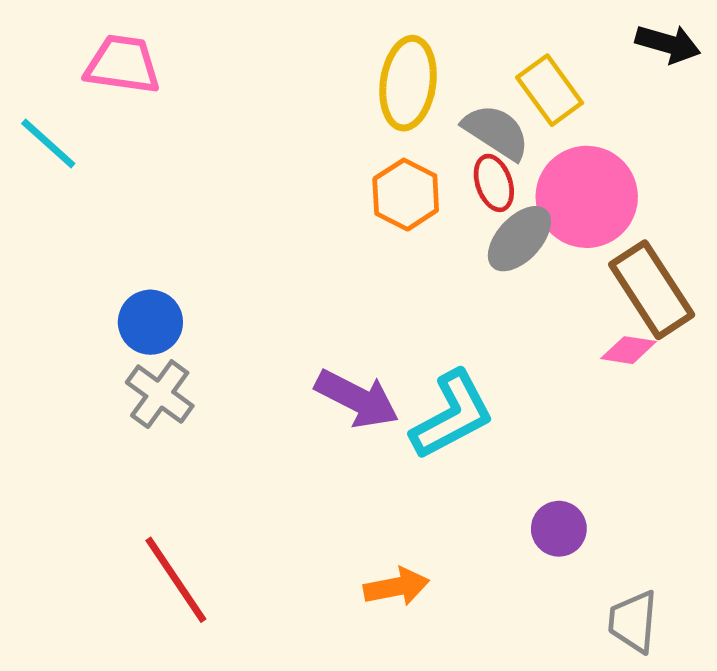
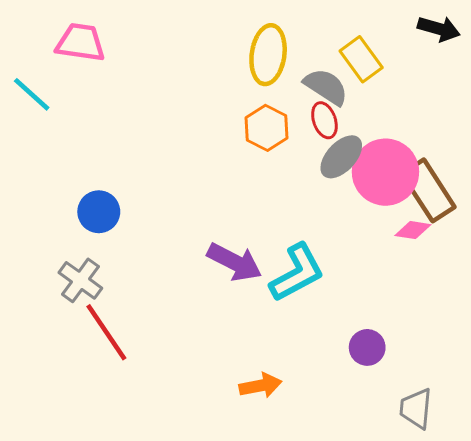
pink circle: (587, 197) -> (385, 172), moved
gray cross: (160, 394) -> (80, 280), moved
red line: (176, 580) -> (106, 332), moved

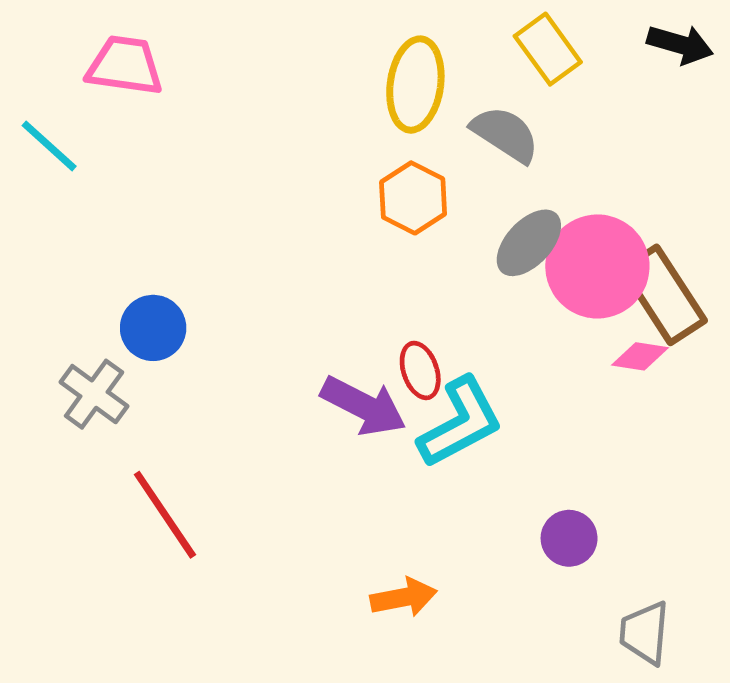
yellow rectangle: (361, 59) -> (548, 49), moved
red ellipse: (324, 120) -> (420, 370), moved
gray cross: (80, 280) -> (94, 394), moved

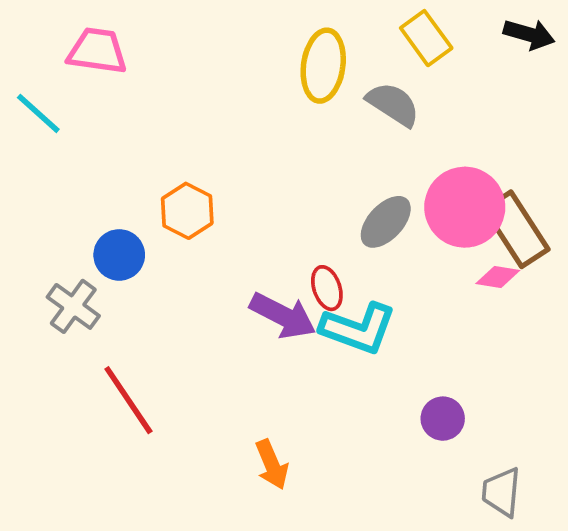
orange hexagon: (413, 198) -> (187, 211), moved
gray ellipse: (529, 243) -> (386, 222), moved
cyan L-shape: (460, 422) -> (358, 328), turned 48
orange arrow: (404, 597) -> (272, 464), moved, turned 78

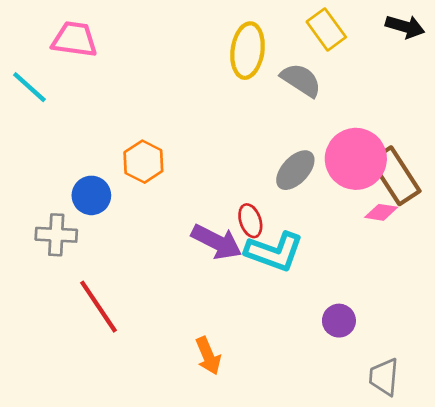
gray cross: (73, 306) -> (56, 235), turned -33

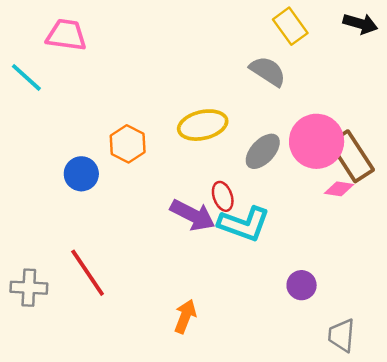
yellow ellipse: (248, 51) -> (203, 125), moved, turned 69
gray cross: (56, 235) -> (29, 288), moved
orange arrow: (208, 356) -> (185, 316), turned -136

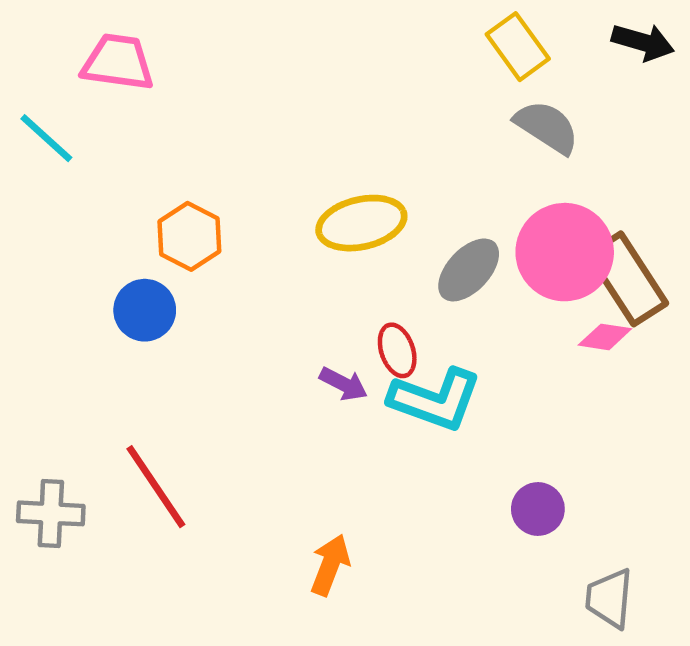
gray semicircle: (268, 71) -> (547, 127), moved
orange hexagon: (128, 144) -> (189, 236), moved
purple arrow: (193, 215) -> (344, 384), size x0.6

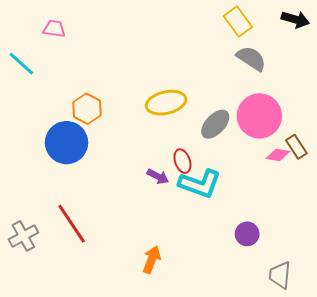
pink trapezoid: (118, 62) -> (54, 29), size x0.7
brown rectangle: (627, 279) -> (296, 147), moved, size x0.6
blue circle: (145, 310) -> (67, 143), size x1.5
gray cross: (51, 513) -> (23, 236), turned -32

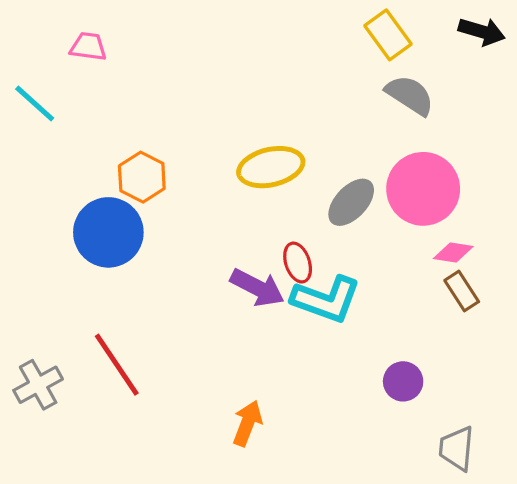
brown rectangle: (296, 147) -> (462, 291), moved
purple arrow: (158, 176) -> (257, 288), size x1.5

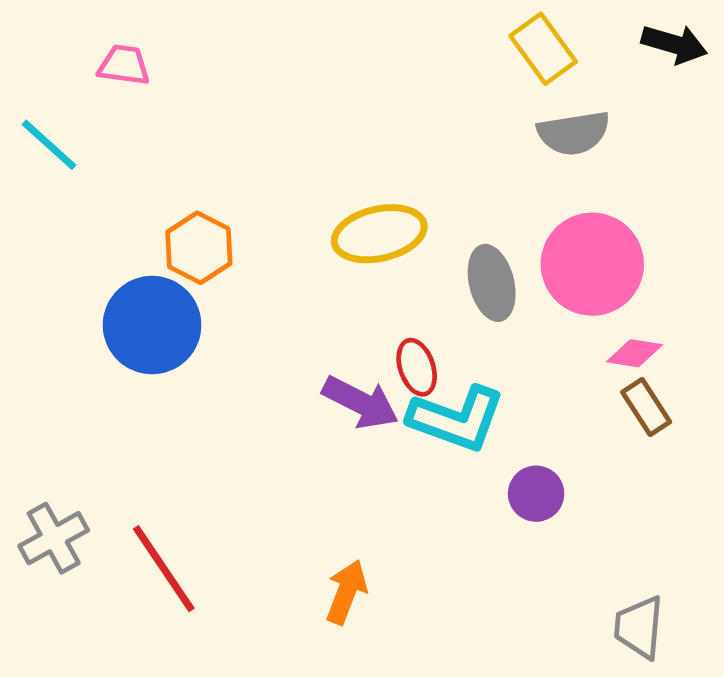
gray semicircle: (410, 95) -> (574, 133), turned 138
gray ellipse: (351, 202) -> (492, 283), turned -57
red line: (117, 365) -> (164, 569), moved
purple circle: (403, 381) -> (536, 494), moved

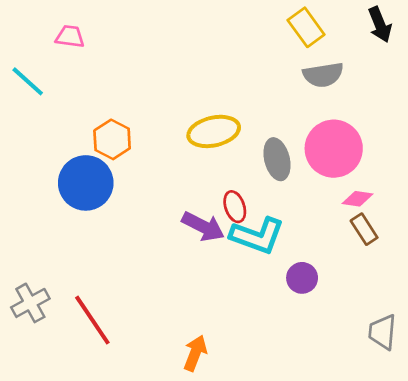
black arrow: (674, 44) -> (380, 25), turned 52
orange arrow: (346, 592) -> (195, 353), moved
gray trapezoid: (639, 627) -> (383, 332), moved

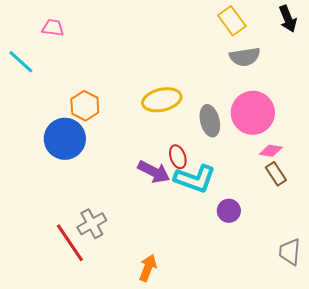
gray cross: (30, 303) -> (92, 224), moved

